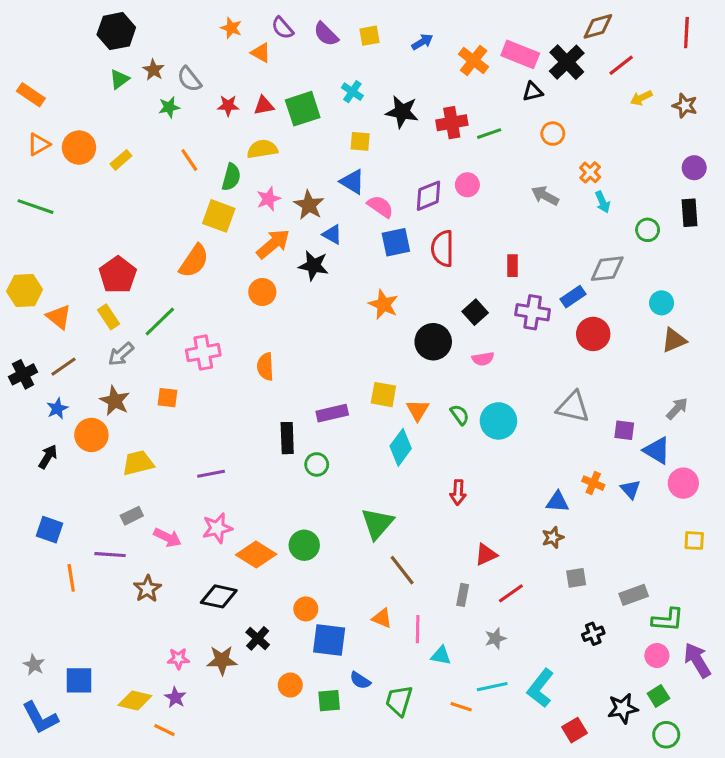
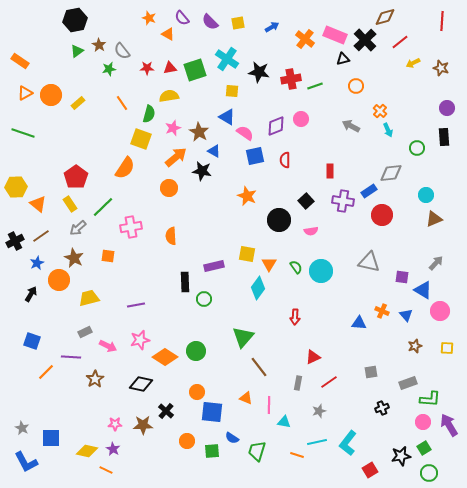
cyan cross: (352, 92) -> (227, 59), size x1.6
red semicircle: (443, 249) -> (285, 160), size x0.7
brown star: (553, 537) -> (415, 346), moved
orange line: (71, 578) -> (46, 372), turned 54

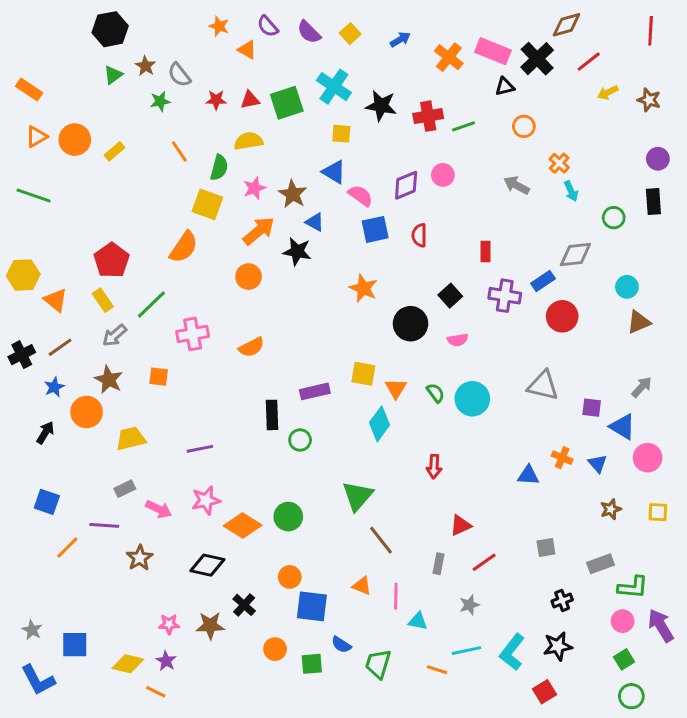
yellow square: (238, 23) -> (350, 34), turned -32
orange semicircle: (171, 236) -> (251, 347), turned -114
black star: (401, 456) -> (558, 646), moved

